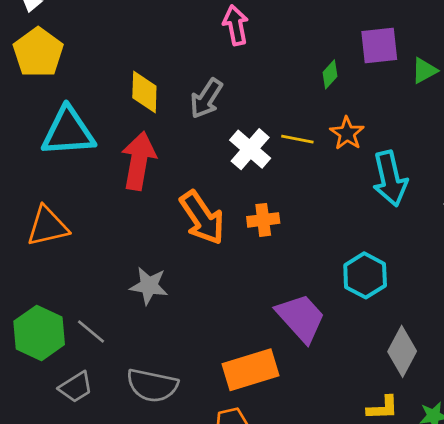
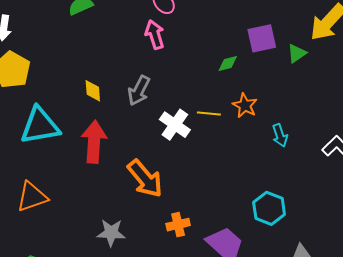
green diamond: (330, 74) -> (228, 63), turned 40
yellow diamond: (144, 92) -> (93, 91), size x0.7
cyan arrow: (390, 179) -> (280, 135), size x0.6
orange cross: (263, 220) -> (178, 225), moved

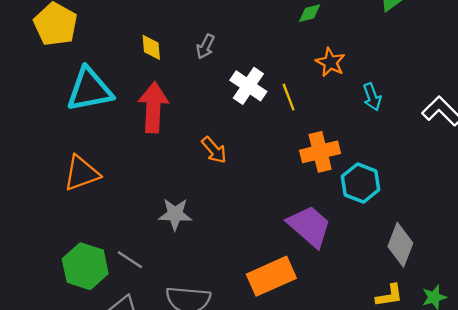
gray arrow: (139, 91) -> (205, 47), size x0.7
yellow line: (209, 114) -> (289, 97), moved, turned 65
orange arrow: (145, 179) -> (214, 150), size x0.6
orange cross: (178, 225) -> (320, 152), moved, size x1.4

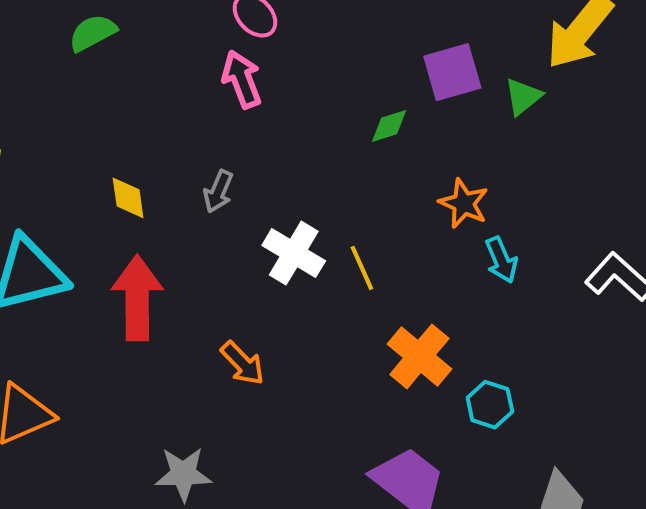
orange star: (330, 62) -> (464, 203), moved
orange cross: (320, 152) -> (419, 356), turned -33
cyan hexagon: (361, 183) -> (490, 405), size x0.7

